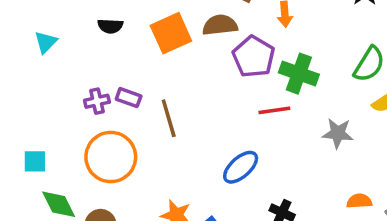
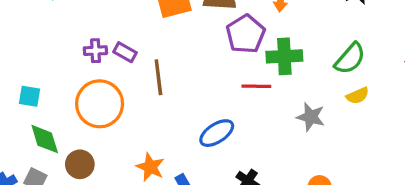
green cross: (299, 74) -> (284, 56), turned -32

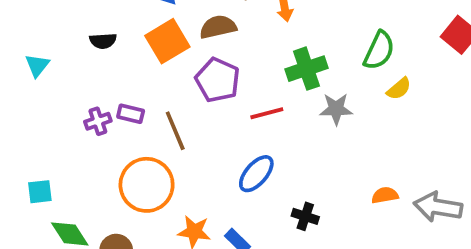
purple pentagon: (246, 34) -> (218, 80), moved
red line: (256, 86) -> (267, 113), moved
orange circle: (100, 104) -> (147, 185), moved
gray star: (311, 117) -> (336, 109), moved

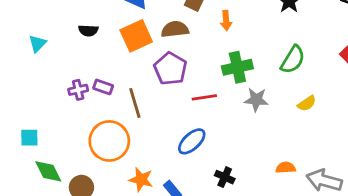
yellow semicircle: (399, 89) -> (307, 103), moved

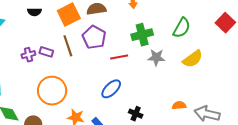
brown line: (135, 103) -> (68, 46), moved
yellow semicircle: (307, 103) -> (193, 59), size x1.5

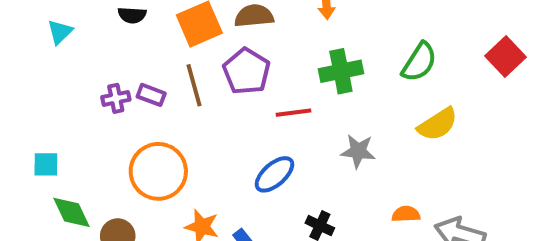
gray star: (156, 57) -> (358, 151), moved

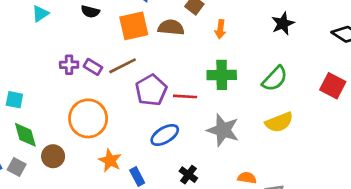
red square: (506, 56) -> (333, 86), turned -30
purple pentagon: (247, 71) -> (151, 90), moved
brown line: (194, 85) -> (123, 66), turned 68
gray star: (358, 151) -> (223, 130), size x1.4

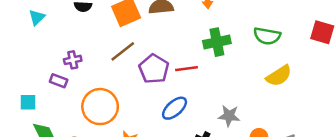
purple rectangle: (93, 67) -> (59, 81), moved
green semicircle: (275, 79) -> (267, 36), turned 68
gray star: (223, 130) -> (229, 116), moved, size x0.7

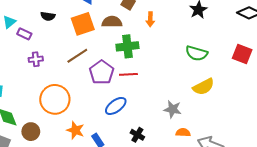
green cross: (217, 42) -> (127, 46), moved
purple rectangle: (59, 81) -> (24, 34), moved
gray star: (229, 116) -> (173, 109), moved

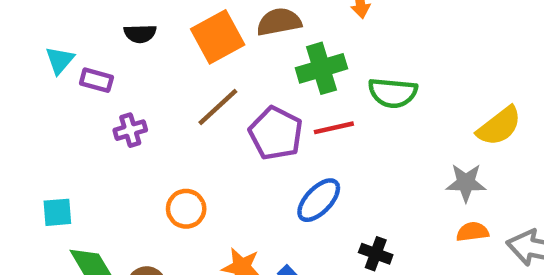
green semicircle: (197, 53) -> (393, 93), moved
orange circle: (55, 99) -> (186, 209), size x0.6
gray star: (173, 109) -> (466, 183), moved

